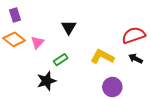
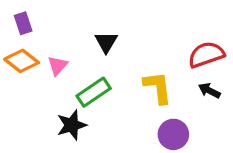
yellow L-shape: (102, 57) -> (158, 87), turned 55
green rectangle: (61, 60) -> (94, 92), size x1.5

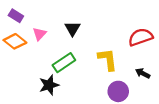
purple rectangle: (23, 23) -> (16, 16), turned -40
pink triangle: (58, 66) -> (39, 34), moved
black arrow: (209, 91) -> (143, 73), moved

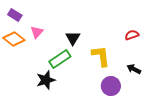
black triangle: (72, 29) -> (73, 38), moved
red semicircle: (141, 37) -> (132, 35), size x0.6

